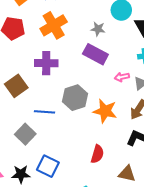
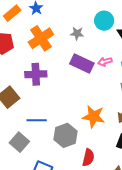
gray star: (98, 29) -> (77, 33), moved
pink arrow: (122, 77) -> (105, 62), moved
gray hexagon: (75, 98) -> (65, 135), moved

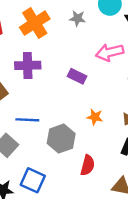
pink arrow: (105, 62) -> (110, 52), size x1.6
purple rectangle: (82, 63) -> (77, 76), moved, size x0.7
orange star: (94, 117) -> (95, 117), size x0.6

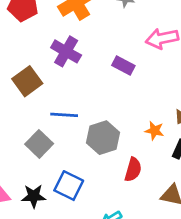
purple cross: (28, 65) -> (66, 51), turned 30
orange star: (95, 117) -> (154, 131), moved

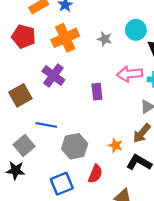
purple rectangle: (123, 65) -> (97, 92), turned 49
blue square: (69, 186) -> (62, 184), moved, turned 35
black star: (34, 196) -> (16, 170), moved

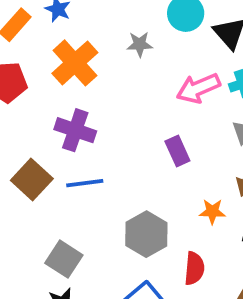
purple rectangle: (97, 92) -> (177, 151), moved
blue line: (46, 125) -> (85, 183), moved

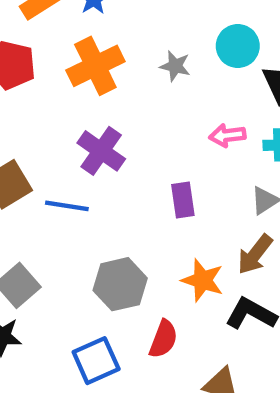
pink arrow: (198, 88) -> (227, 135), size x0.7
purple cross: (75, 130) -> (101, 151), moved
orange star: (212, 211) -> (203, 280), size x1.4

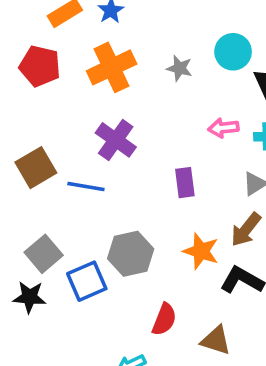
red semicircle: (163, 339) -> (164, 319), moved
blue square: (96, 361) -> (87, 281), moved

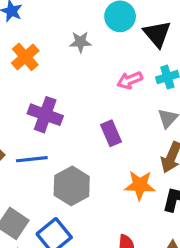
orange cross: (112, 67) -> (25, 57), size x0.7
gray hexagon: (131, 254) -> (72, 186), moved

